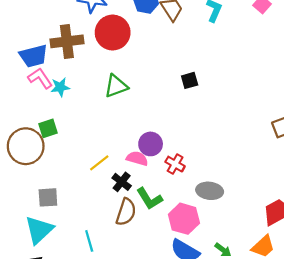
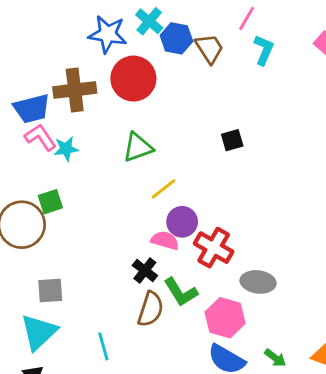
yellow line: (99, 163) -> (163, 189), moved
red cross: (175, 164) -> (214, 248), size x1.5

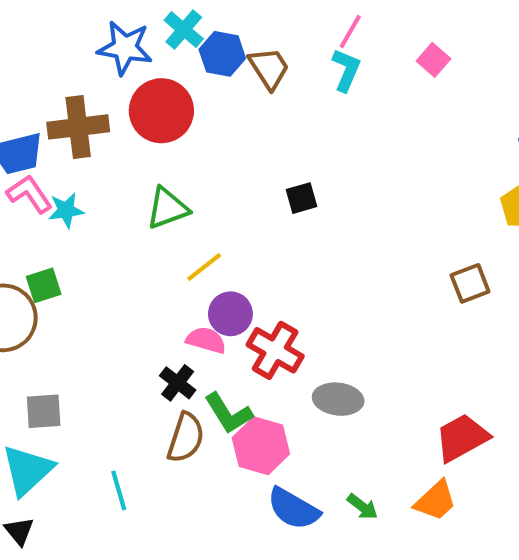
pink line: (247, 18) -> (350, 32), moved
pink hexagon: (225, 318) -> (261, 446), moved

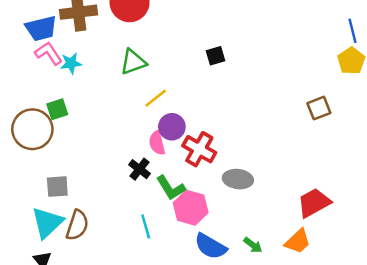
pink semicircle: (206, 340) -> (157, 143), turned -120
brown semicircle: (186, 438) -> (77, 225), moved
cyan line: (119, 490) -> (146, 226), moved

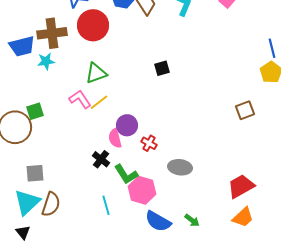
pink L-shape: (49, 53) -> (80, 99), moved
cyan star: (71, 63) -> (46, 61), moved
yellow line: (156, 98) -> (99, 102), moved
red cross: (199, 149) -> (149, 143), size x0.6
orange trapezoid: (298, 241) -> (243, 217), moved

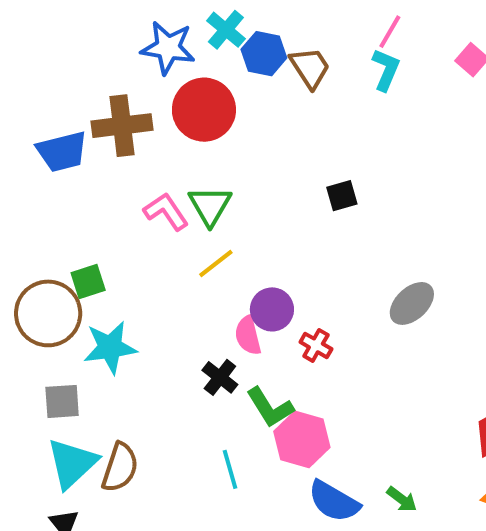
cyan star: (46, 61) -> (110, 347), moved, size x1.5
green triangle: (96, 73) -> (210, 206), turned -40
pink L-shape: (80, 99) -> (166, 212), moved
gray ellipse: (180, 167) -> (412, 303), moved, turned -50
gray square: (35, 173) -> (62, 401), moved

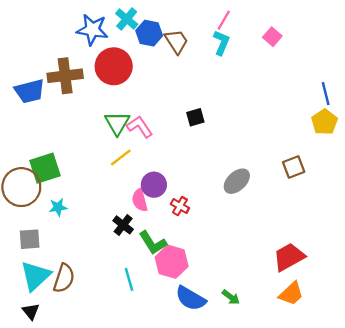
pink L-shape: (166, 212) -> (140, 127), moved
green square: (88, 281) -> (45, 168), size x1.5
cyan star: (110, 347) -> (58, 207), size x0.6

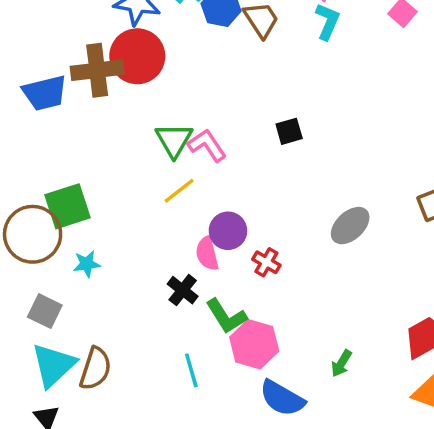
red circle: (114, 66) -> (137, 56), moved
gray square: (30, 239) -> (45, 311), turned 30
green arrow: (231, 297) -> (341, 363), moved, turned 84

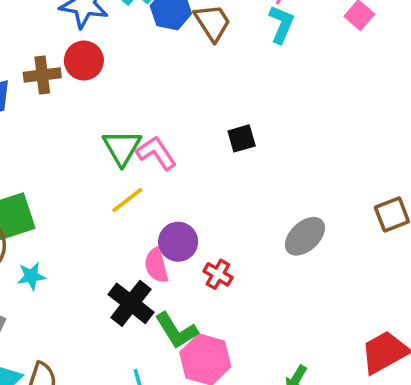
red circle: (137, 56) -> (84, 60), size x0.7
brown cross: (97, 70) -> (42, 75), size x0.7
black cross: (183, 290) -> (131, 303), size x1.4

